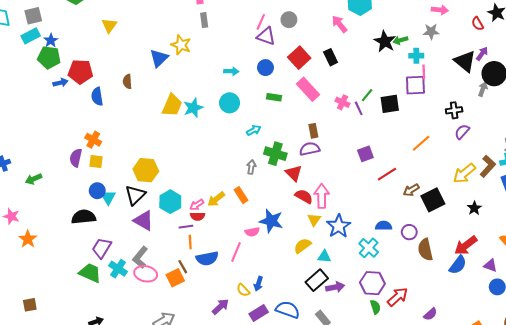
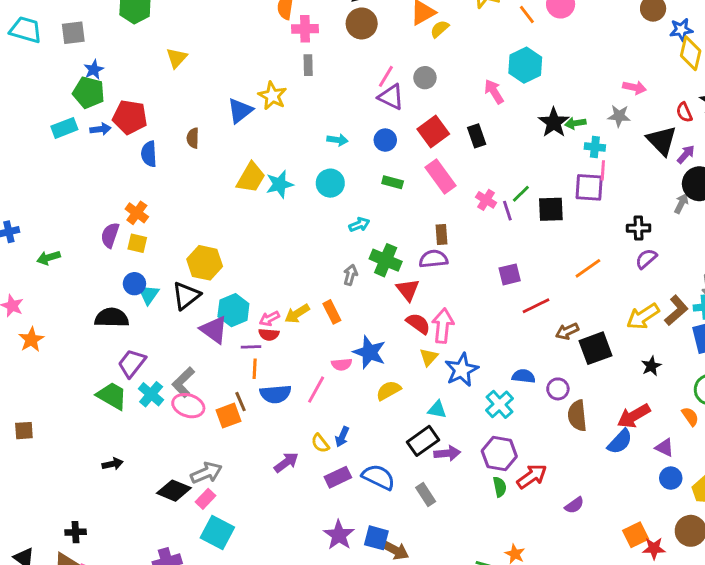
cyan rectangle: (31, 36) -> (64, 128), moved
black triangle: (465, 61) -> (662, 141), moved
purple triangle: (144, 221) -> (214, 330), moved
yellow semicircle: (303, 246) -> (389, 391), moved

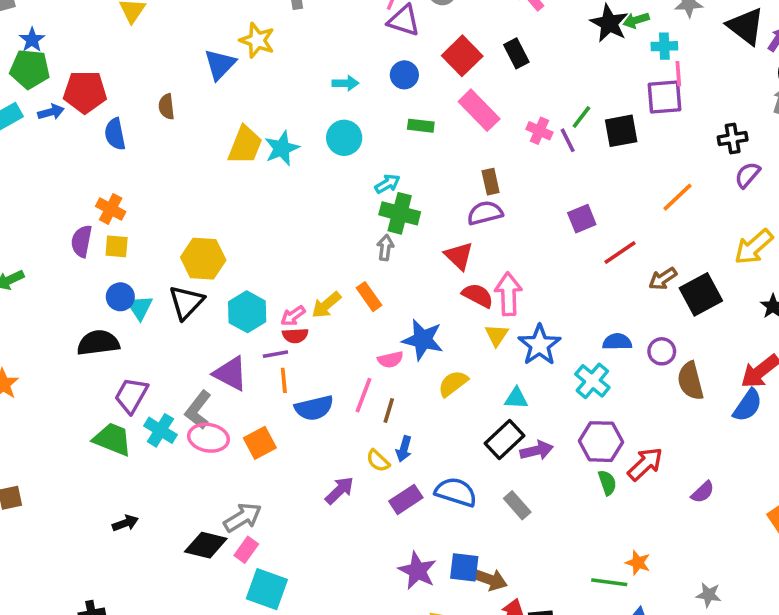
green cross: (386, 260) -> (400, 213), moved
purple triangle: (214, 330) -> (230, 374), moved
brown line: (241, 402) -> (389, 411), moved, turned 48

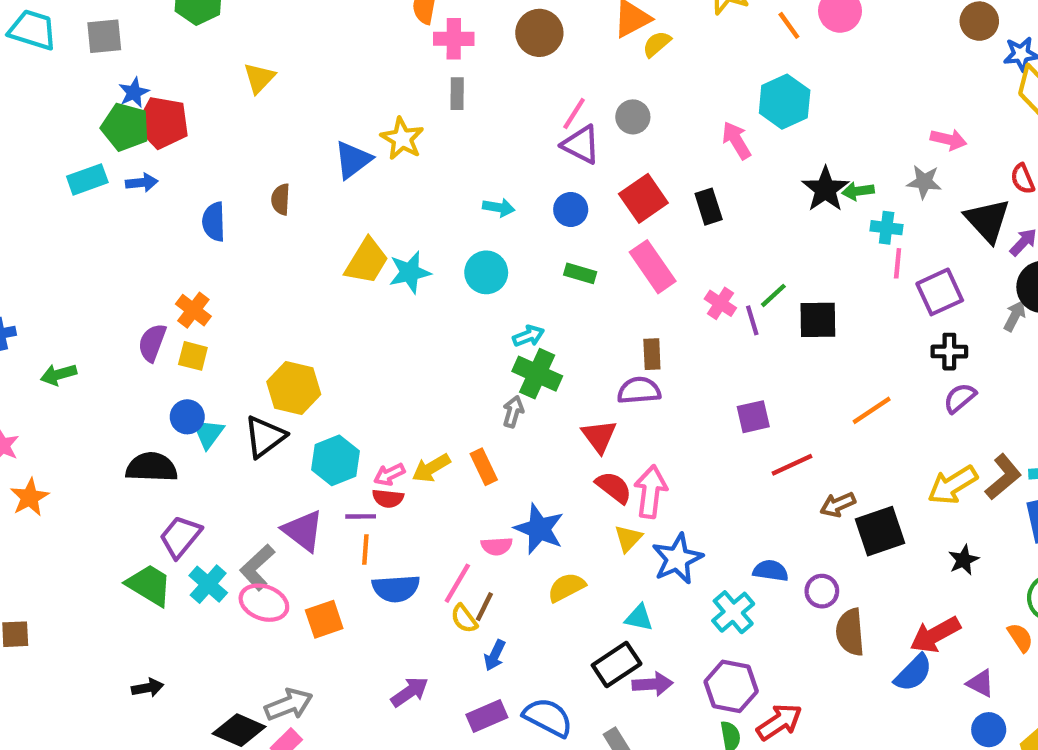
red pentagon: (85, 92) -> (163, 123), moved
purple square: (665, 97) -> (940, 292), moved, turned -30
yellow semicircle: (378, 461) -> (464, 619), moved

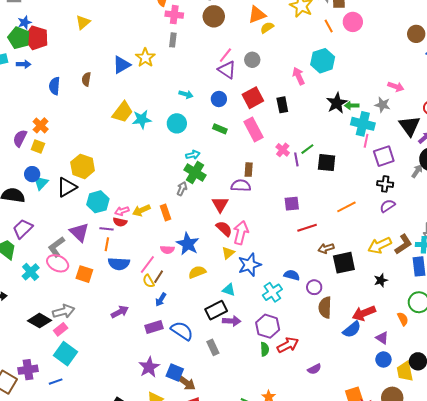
cyan cross: (887, 228) -> (363, 124), size x1.6
cyan cross: (208, 584) -> (31, 272), moved
orange square: (324, 619) -> (84, 274), turned 30

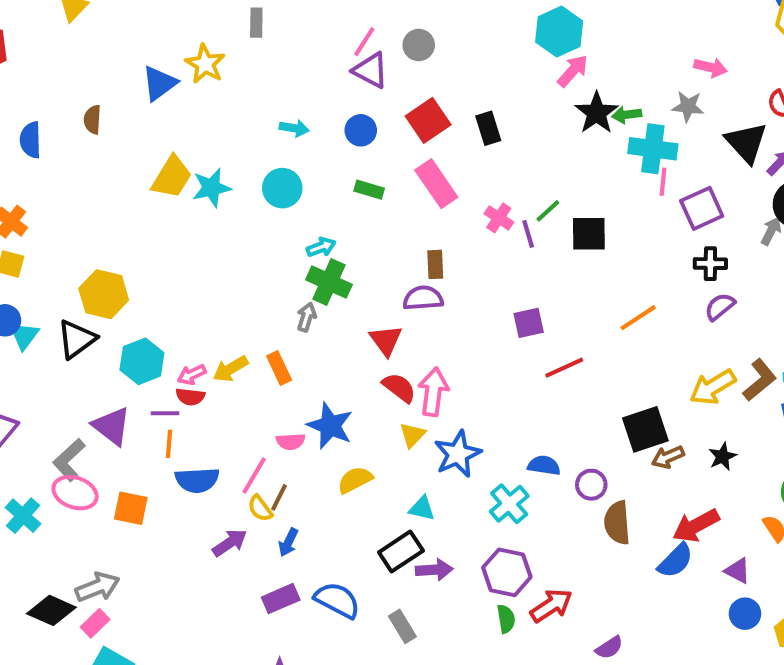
pink arrow: (299, 76) -> (573, 71), moved, turned 72
brown arrow: (326, 248) -> (668, 457), moved
purple arrow: (120, 312) -> (230, 543), moved

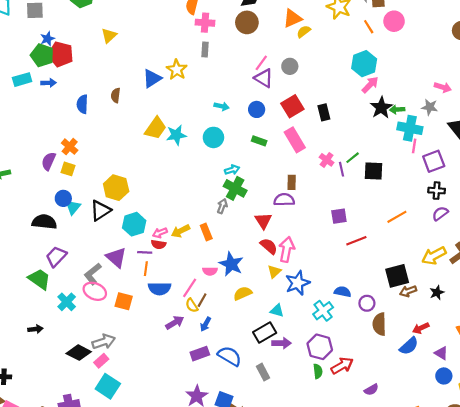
red arrow: (696, 526) -> (421, 328), size x0.7

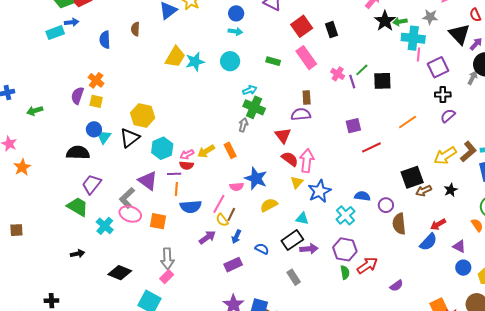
cyan rectangle: (22, 80) -> (55, 33), moved
blue circle: (257, 109) -> (236, 13), moved
gray arrow: (104, 342) -> (167, 259), moved, turned 110
blue semicircle: (230, 356) -> (262, 249), moved, size x0.6
pink rectangle: (101, 361) -> (167, 277), moved

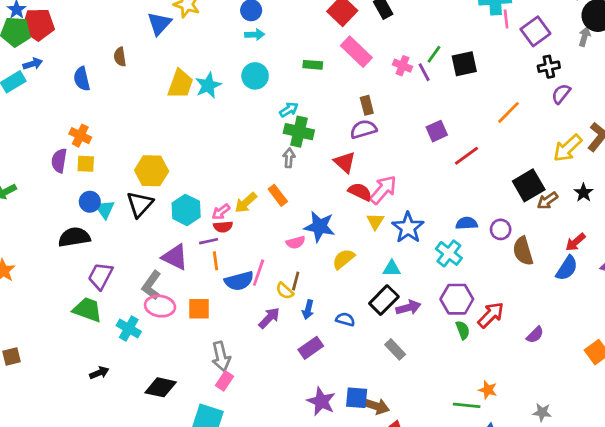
pink arrow: (307, 161) -> (383, 190), turned 45
pink line: (219, 204) -> (259, 273), moved

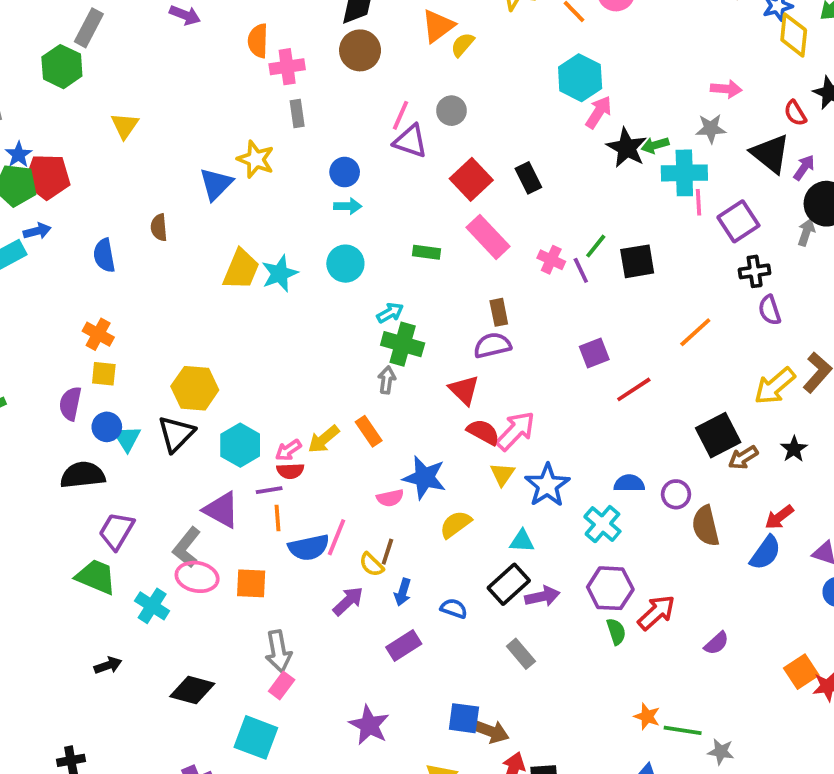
purple semicircle: (561, 94) -> (770, 310), turned -60
purple semicircle: (59, 161) -> (70, 404), moved
purple star: (321, 401) -> (369, 725), moved
green line: (467, 405) -> (683, 730), moved

